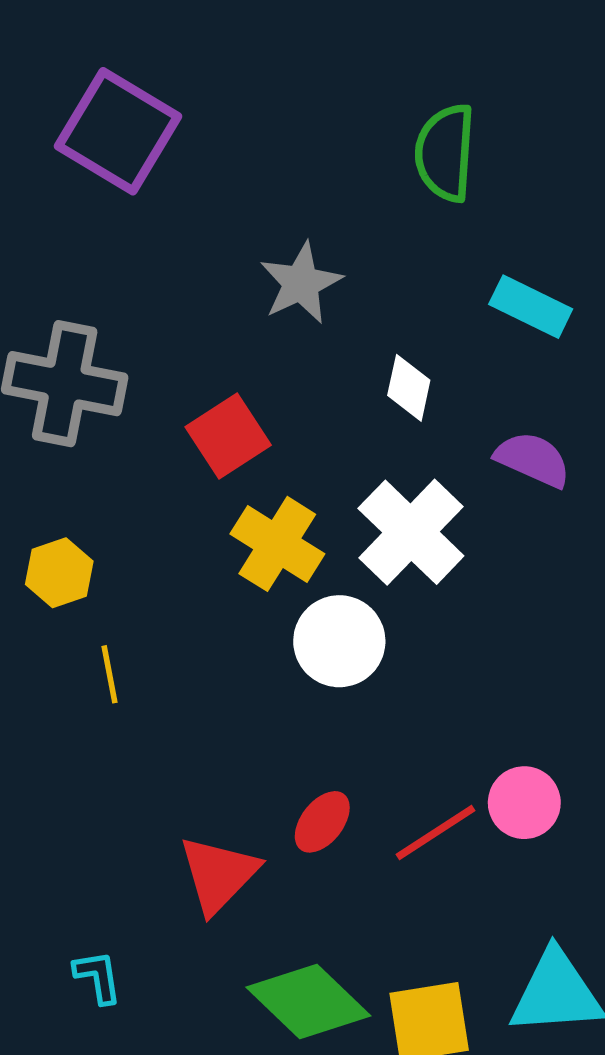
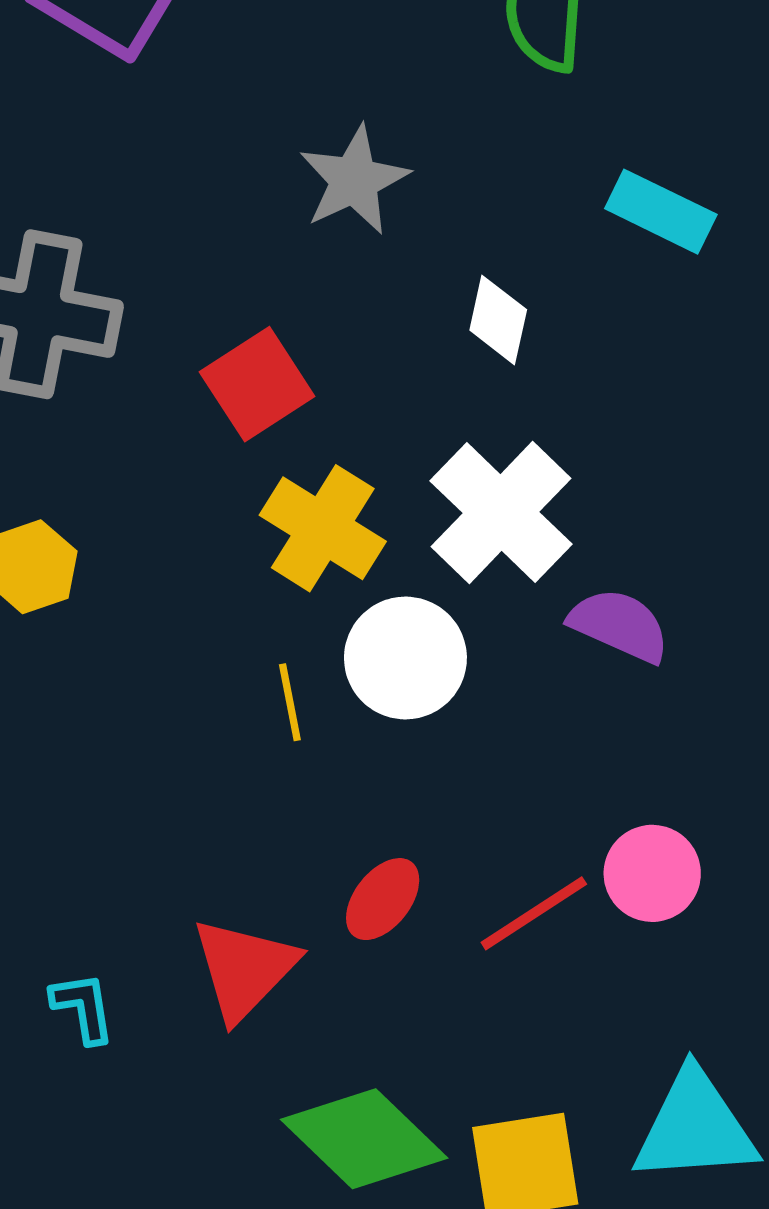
purple semicircle: (533, 459) -> (619, 625), moved
yellow line: (110, 674) -> (290, 702), moved
cyan L-shape: (98, 977) -> (83, 1007), moved

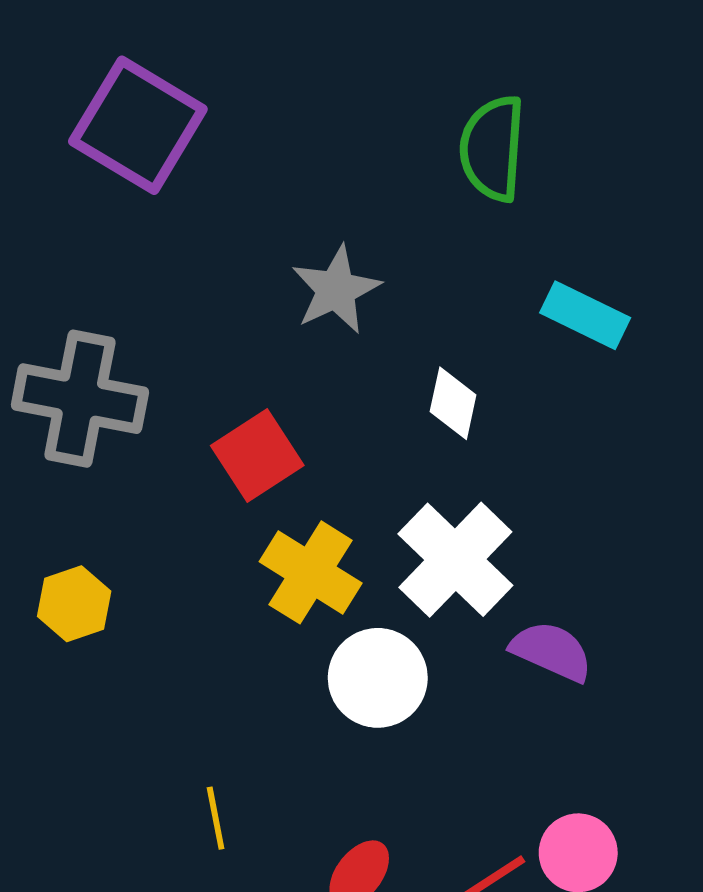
yellow line: (290, 702) -> (216, 818), moved

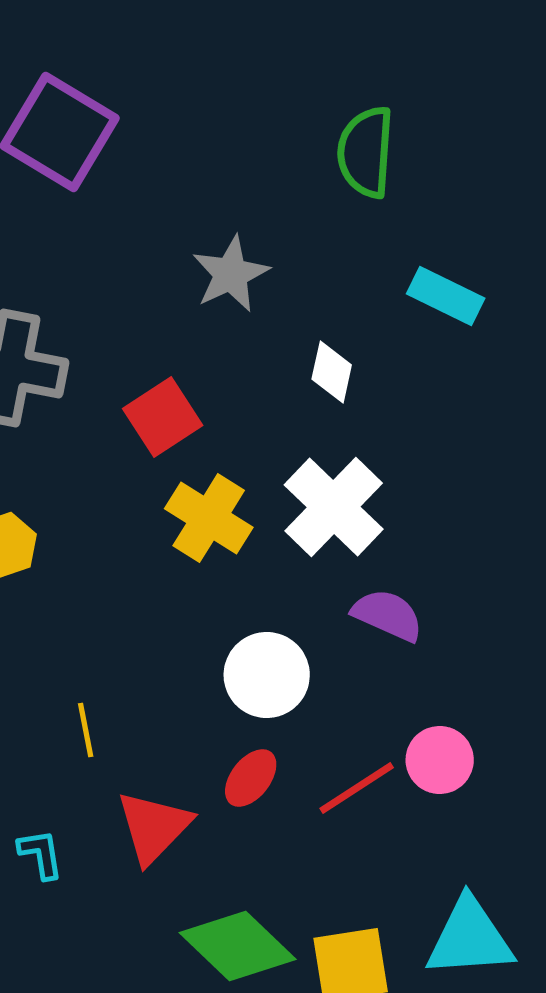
purple semicircle: (552, 651) -> (388, 615), moved
white circle: (378, 678) -> (267, 675), moved
yellow line: (216, 818) -> (86, 730), moved

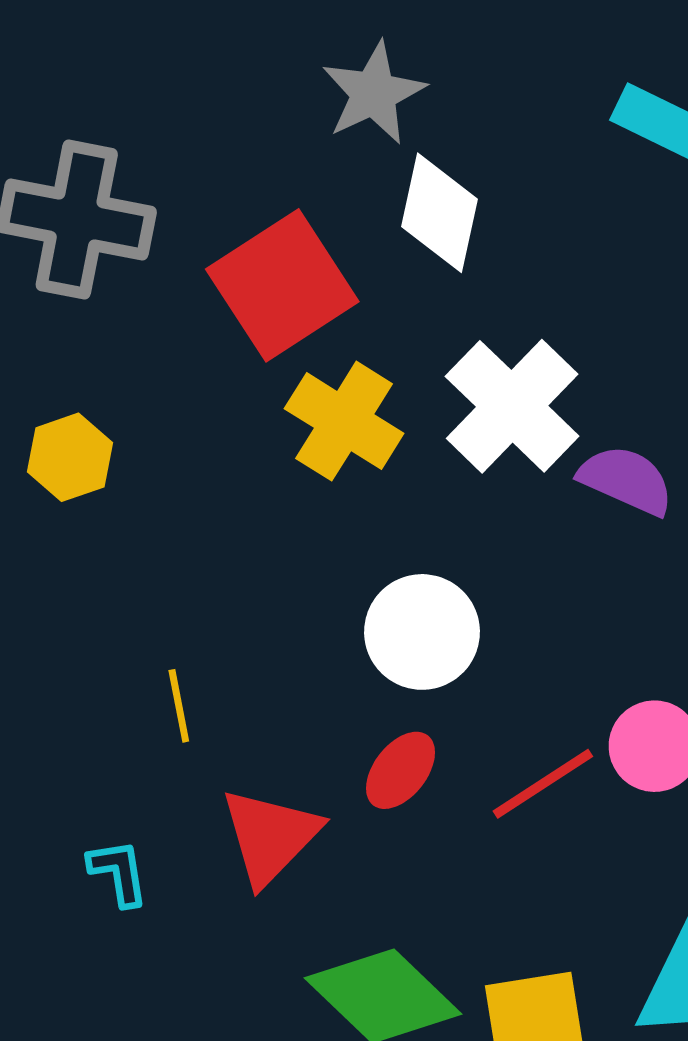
white diamond: (332, 372) -> (439, 213), moved, size x1.4
red square: (163, 417) -> (282, 285), size x1.4
purple semicircle: (388, 615) -> (626, 480), moved

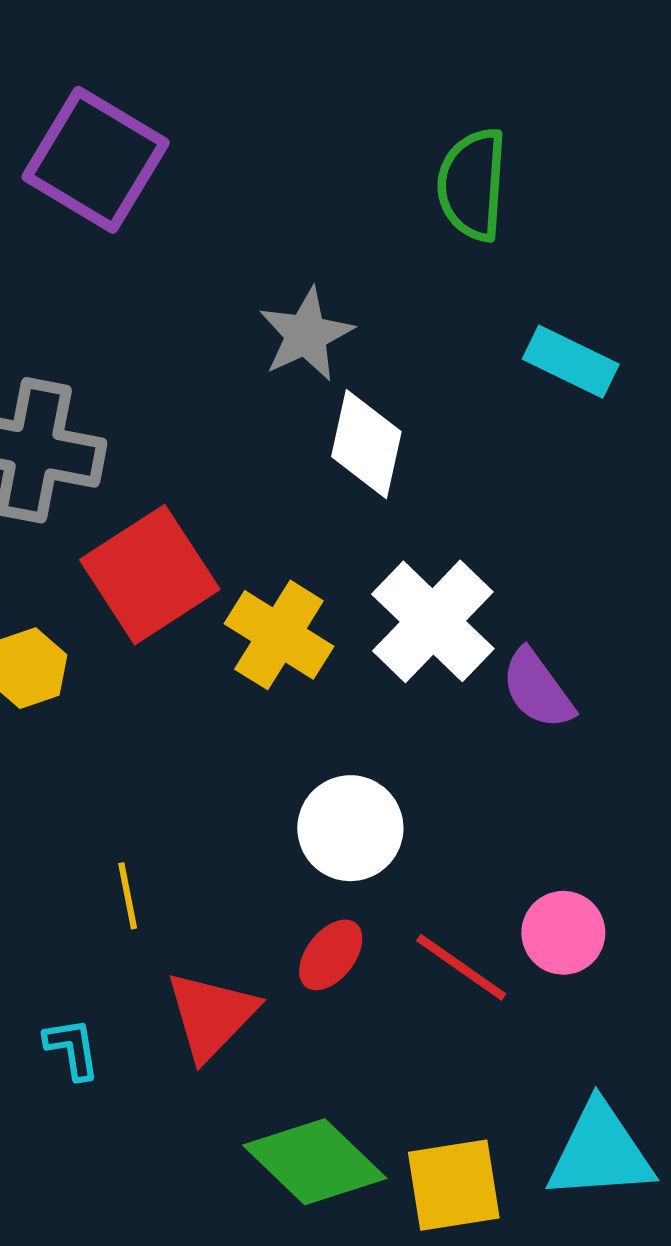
red square: (282, 285) -> (150, 575), moved
purple semicircle: (626, 480) -> (537, 689), turned -150
red line: (543, 784) -> (461, 967), turned 68

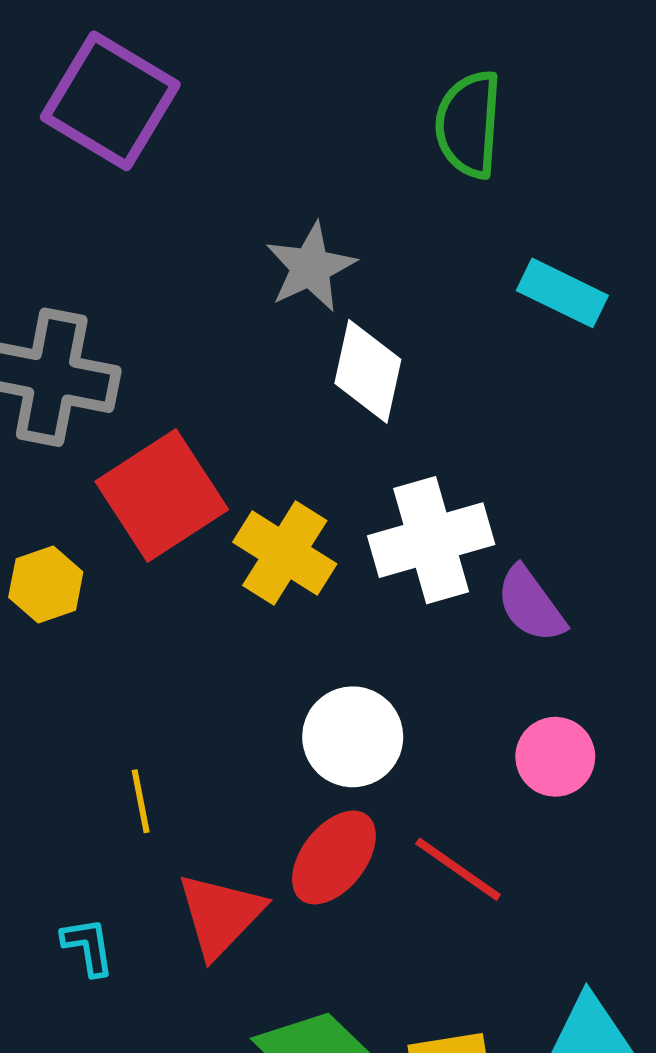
white cross: (433, 621) -> (431, 540), turned 30
pink circle: (563, 933) -> (555, 757), moved
red ellipse: (331, 955) -> (334, 857), size x1.4

